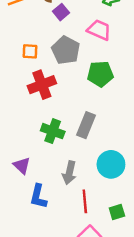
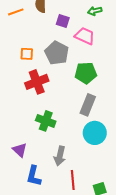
purple square: (61, 12) -> (63, 21), moved, turned -32
gray rectangle: (86, 125) -> (88, 105), moved
cyan circle: (111, 164) -> (95, 133), moved

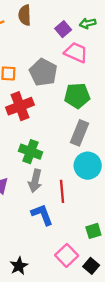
purple square: (63, 21) -> (63, 29), moved, turned 32
gray arrow: (60, 156) -> (35, 181), moved
blue L-shape: (34, 176) -> (42, 215), moved, turned 145
red line: (73, 180) -> (62, 191), moved

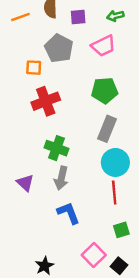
purple square: (63, 29) -> (78, 17), moved, turned 35
pink trapezoid: (76, 52) -> (103, 46), turned 130
gray pentagon: (43, 72) -> (59, 48), moved
red line: (62, 191) -> (114, 193), moved

